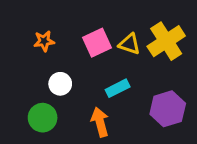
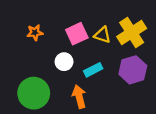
white circle: (60, 84) -> (64, 62), moved
purple hexagon: (168, 109) -> (133, 70), moved
green circle: (43, 118) -> (34, 93), size x1.4

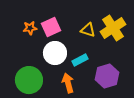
pink square: (77, 34) -> (51, 27), moved
white circle: (64, 62) -> (55, 53), size x1.5
purple hexagon: (133, 70) -> (107, 76), moved

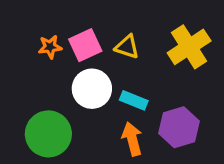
yellow triangle: (88, 30) -> (127, 47), moved
cyan rectangle: (80, 60) -> (134, 100), turned 49
orange arrow: (68, 83) -> (132, 139), moved

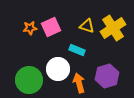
yellow triangle: (127, 47) -> (87, 26), moved
white circle: (92, 89) -> (58, 69), moved
cyan rectangle: (134, 100) -> (77, 50), moved

